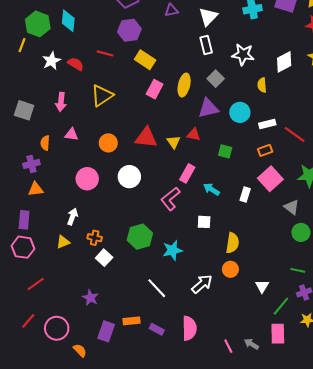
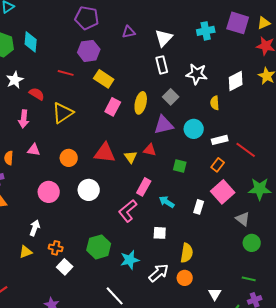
red semicircle: (76, 64) -> (37, 94), moved
orange rectangle: (265, 150) -> (218, 165), turned -32
white arrow: (202, 284) -> (159, 273), moved

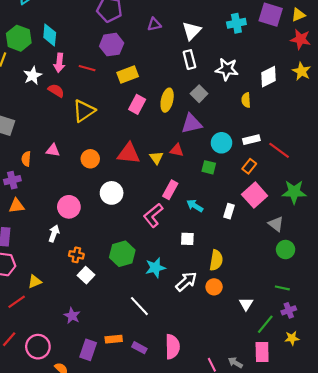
yellow rectangle: (104, 79) -> (128, 74), turned -54
pink arrow: (24, 119) -> (59, 63), moved
cyan circle: (194, 129) -> (221, 143), moved
pink circle: (49, 192) -> (69, 207), moved
yellow triangle: (26, 252) -> (35, 282), moved

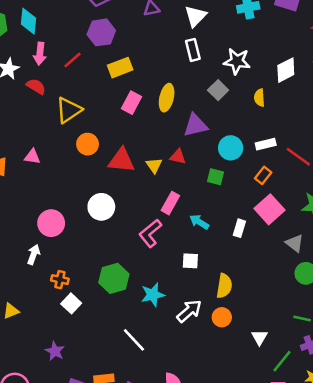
red line: (87, 68) -> (72, 60), turned -56
gray square: (199, 94) -> (218, 90), moved
orange circle: (90, 159) -> (88, 144), moved

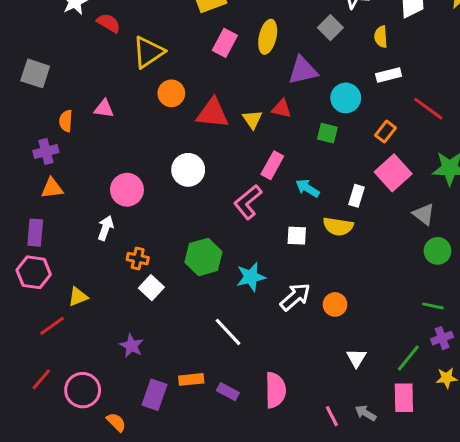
white rectangle: (266, 144) -> (389, 75), moved
yellow semicircle: (224, 286) -> (338, 226), moved, turned 90
white triangle: (259, 337) -> (356, 358), moved

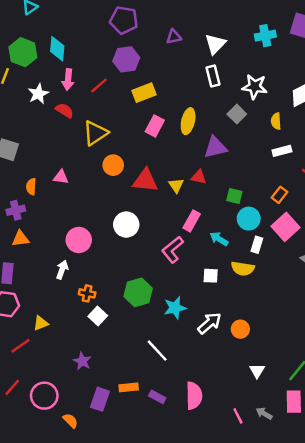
cyan circle: (346, 98) -> (249, 219), moved

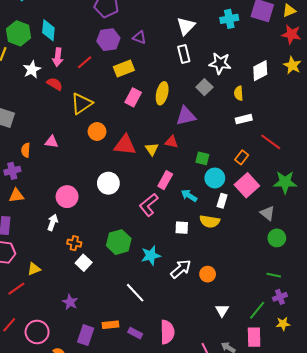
purple triangle: (174, 37) -> (139, 37), moved, turned 32

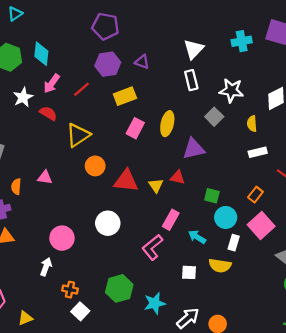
pink arrow: (58, 57) -> (52, 84), turned 30

